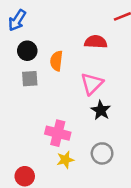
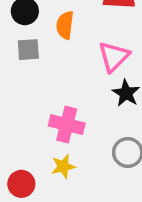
yellow star: (65, 160) -> (63, 166), moved

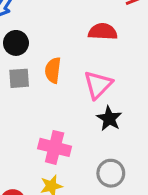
orange semicircle: (65, 25) -> (53, 70), moved

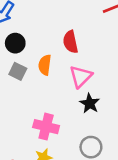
red semicircle: (103, 32) -> (70, 42), moved, turned -105
gray square: (19, 78) -> (18, 71), turned 30

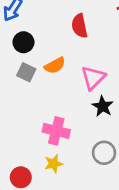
red semicircle: (70, 42) -> (79, 26), moved
orange semicircle: (45, 65) -> (55, 65), turned -126

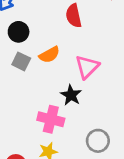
black star: (103, 106) -> (71, 95), moved

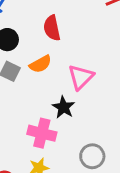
red semicircle: (74, 16) -> (52, 28), moved

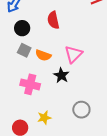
orange semicircle: (40, 64) -> (43, 55), moved, turned 49
pink cross: (42, 133) -> (30, 84), moved

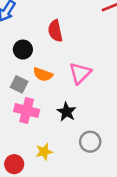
black circle: (22, 28) -> (23, 50), moved
gray square: (24, 50) -> (19, 84), moved
black star: (61, 75) -> (66, 112), moved

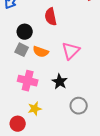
gray square: (19, 84) -> (22, 50), moved
yellow star: (44, 152) -> (35, 109), moved

